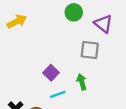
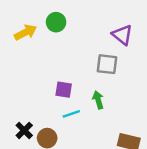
green circle: (74, 12) -> (56, 22), moved
purple square: (51, 73) -> (64, 90), turned -35

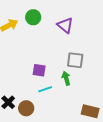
purple triangle: (122, 35) -> (65, 25), moved
gray square: (107, 64) -> (75, 60), moved

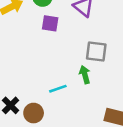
purple square: (39, 70) -> (50, 23), moved

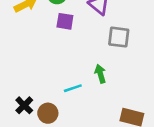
gray square: (96, 52) -> (119, 37), moved

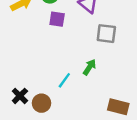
green arrow: (100, 74) -> (90, 67), turned 49
cyan line: (73, 88) -> (64, 80), turned -35

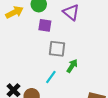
gray square: (106, 34) -> (57, 49), moved

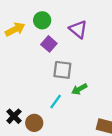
purple square: (45, 25) -> (49, 44), turned 32
green arrow: (72, 66) -> (79, 89), turned -152

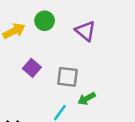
purple square: (49, 44) -> (32, 68), moved

